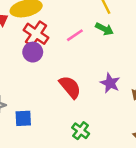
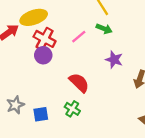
purple star: (110, 83) -> (114, 60), moved
green cross: (81, 131) -> (72, 109), moved

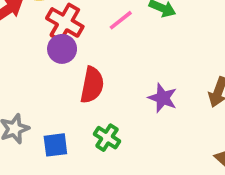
purple star: (114, 60) -> (163, 98), moved
red semicircle: (79, 83) -> (92, 85), moved, turned 55

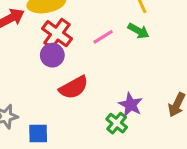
red semicircle: (92, 85) -> (74, 88), turned 44
green cross: (107, 138) -> (117, 123), moved

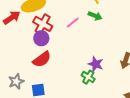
red semicircle: (74, 88) -> (42, 59), moved

